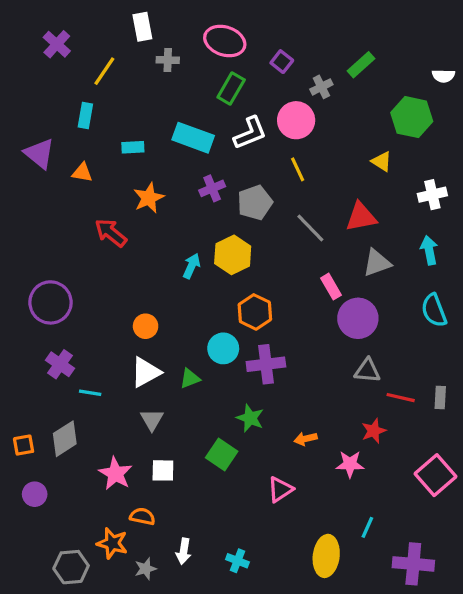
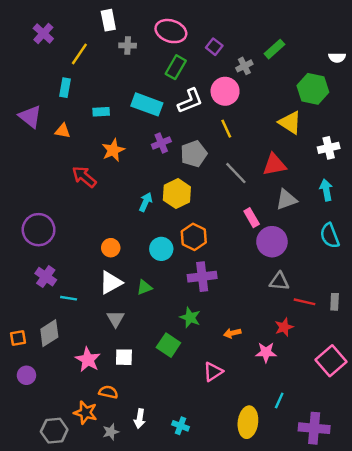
yellow triangle: (382, 161) -> (290, 123), size x1.5
cyan circle: (223, 348) -> (161, 249), moved

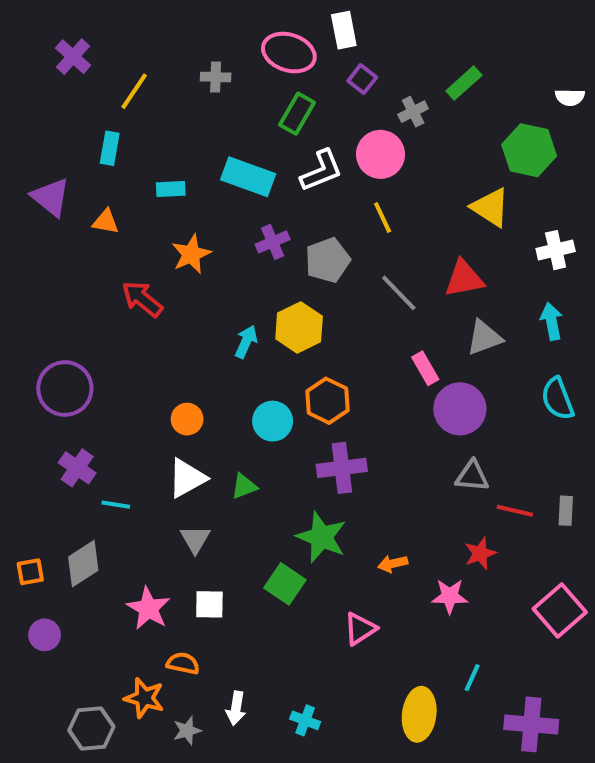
white rectangle: (108, 20) -> (344, 30), moved
green star: (190, 317) -> (321, 537), size x1.4

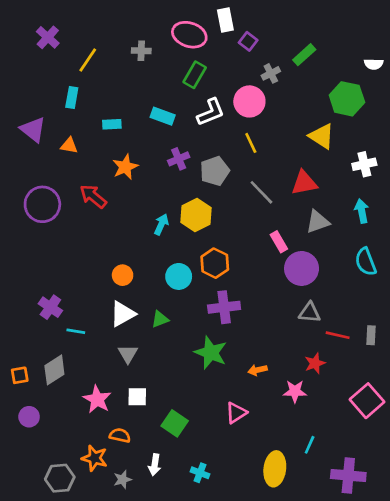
purple square: (362, 79) -> (248, 41), moved
cyan rectangle: (248, 177) -> (163, 116), size x0.7
purple circle: (65, 389) -> (42, 204), moved
green square: (285, 584) -> (175, 423), moved

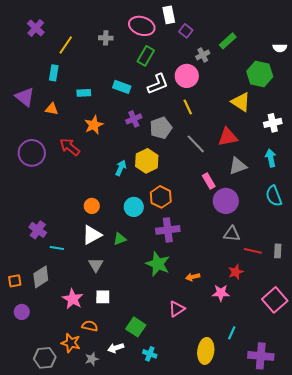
green square: (175, 423) -> (136, 327), moved
white arrow: (155, 465) -> (116, 348), turned 63

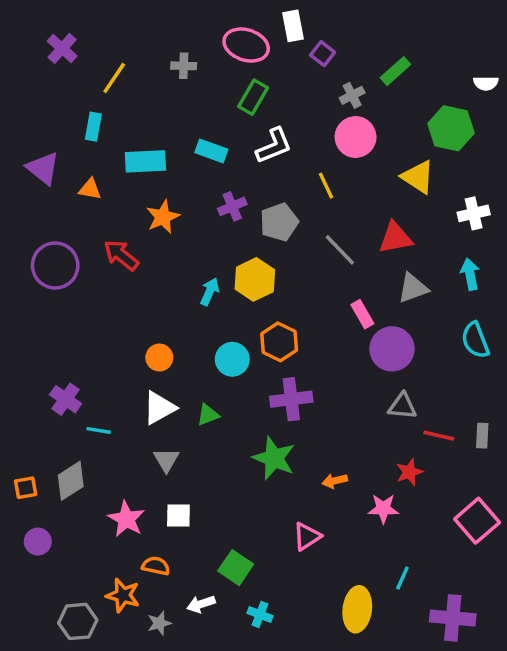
pink circle: (187, 76) -> (356, 137), moved
cyan rectangle: (84, 93) -> (145, 161), size x1.6

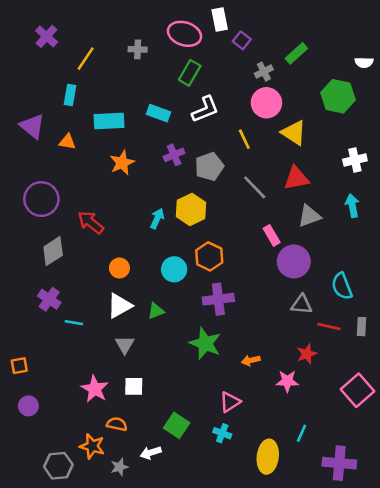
yellow triangle: (418, 177) -> (294, 133), moved
red arrow: (121, 255) -> (91, 222), moved
cyan semicircle: (475, 340) -> (342, 286), moved
gray diamond: (71, 481) -> (53, 251), moved
cyan cross: (260, 614) -> (222, 433), moved

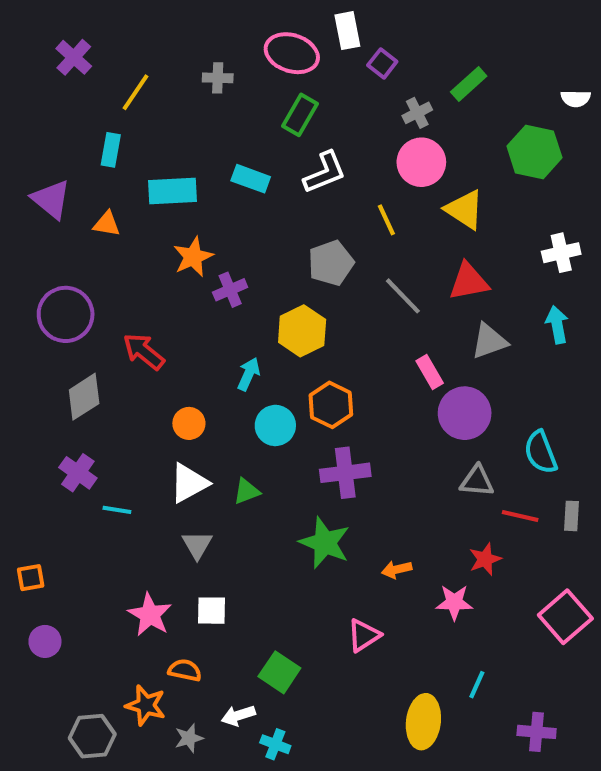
purple cross: (174, 155) -> (230, 290), moved
cyan arrow: (157, 219) -> (249, 374), moved
cyan cross: (222, 433) -> (275, 744), moved
purple cross: (339, 463) -> (537, 732), size x0.7

